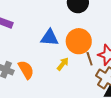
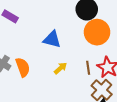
orange circle: (79, 41) -> (97, 32), moved

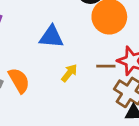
brown line: (88, 68) -> (106, 66), turned -72

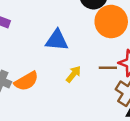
orange semicircle: (19, 80) -> (26, 81), turned 90

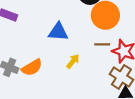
brown line: (108, 68) -> (102, 44), moved

